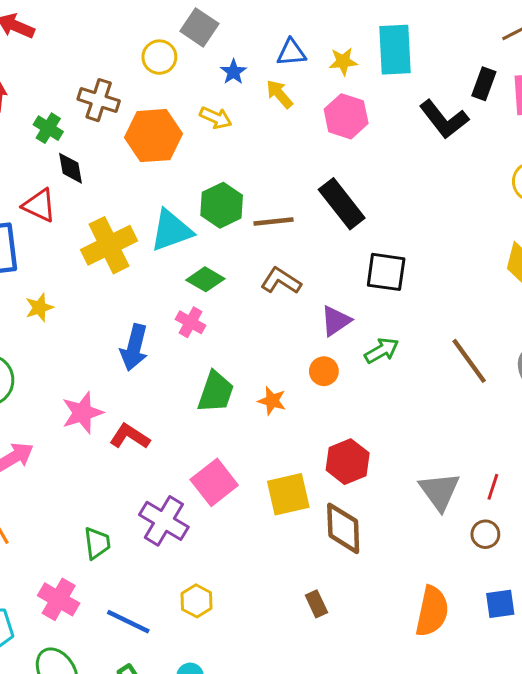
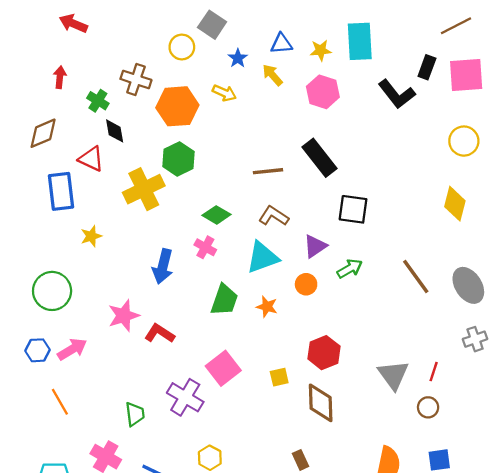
green hexagon: (222, 205) -> (178, 159), moved
cyan triangle: (171, 230) -> (262, 257), moved
yellow square: (288, 494) -> (279, 377), size x0.6

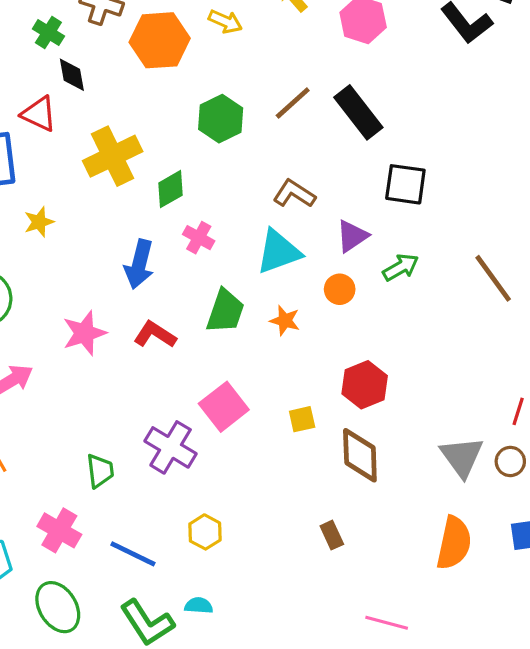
green hexagon: (178, 159) -> (221, 119), moved
brown line: (268, 171) -> (293, 103), moved, turned -36
green diamond: (217, 215) -> (171, 189), moved, turned -60
red L-shape: (159, 334) -> (155, 335), moved
gray triangle: (393, 375) -> (462, 457), moved

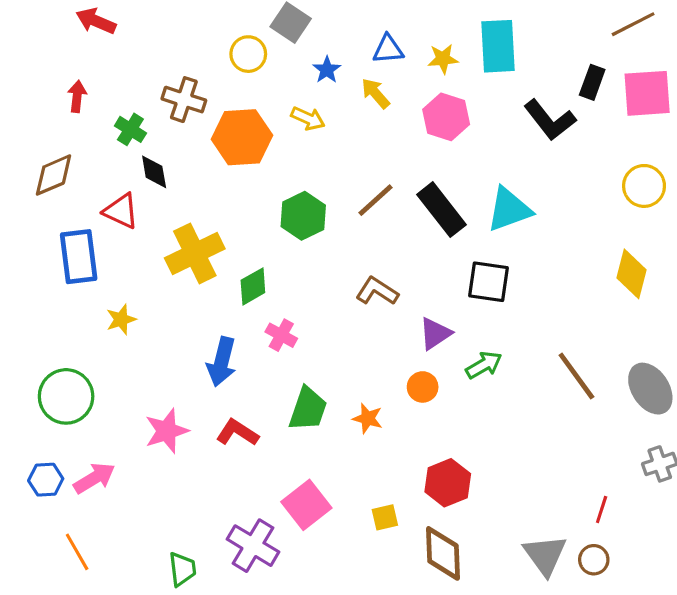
cyan triangle: (279, 252) -> (509, 210), moved

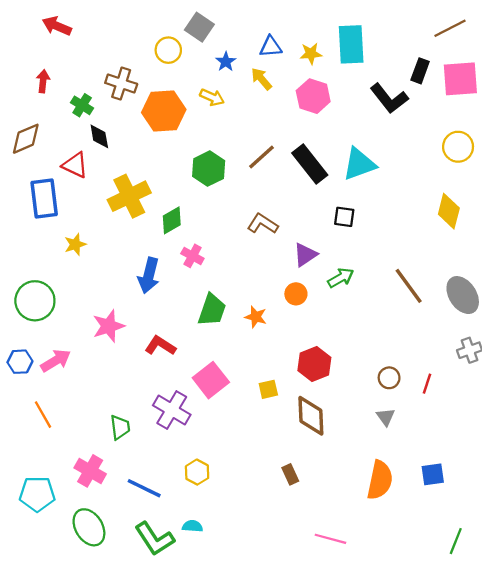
black square: (489, 282) -> (344, 217), size x0.7
red L-shape: (237, 433) -> (160, 346), moved
gray triangle: (545, 555) -> (386, 417), size x0.6
brown circle: (594, 560) -> (389, 378), moved

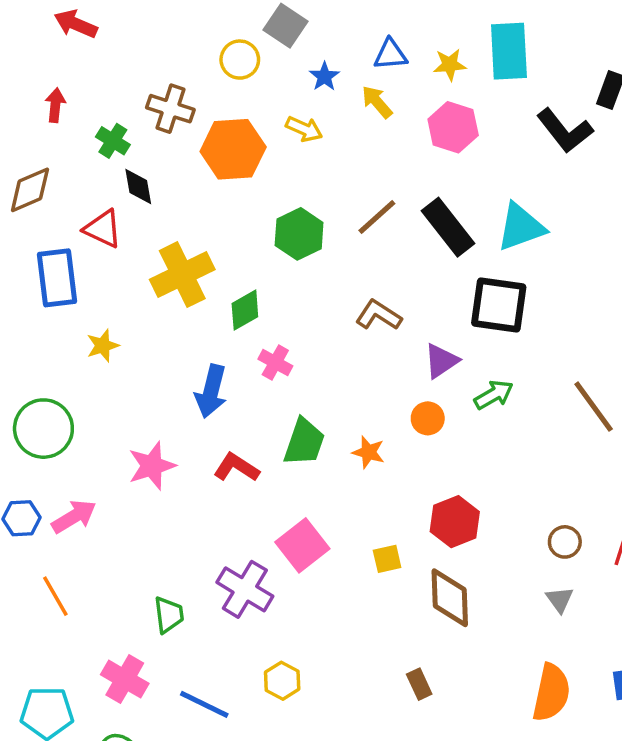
black square: (344, 217) -> (499, 305), size x1.8
red L-shape: (160, 346) -> (236, 467), moved

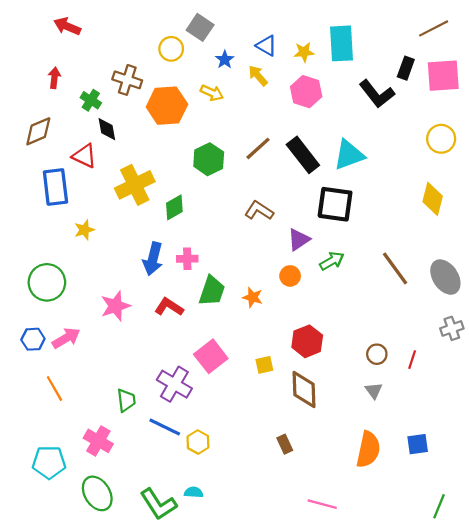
blue triangle: (390, 54) -> (267, 46), turned 35
pink cross: (275, 363) -> (187, 259), moved, turned -30
blue line: (204, 704) -> (165, 427), moved

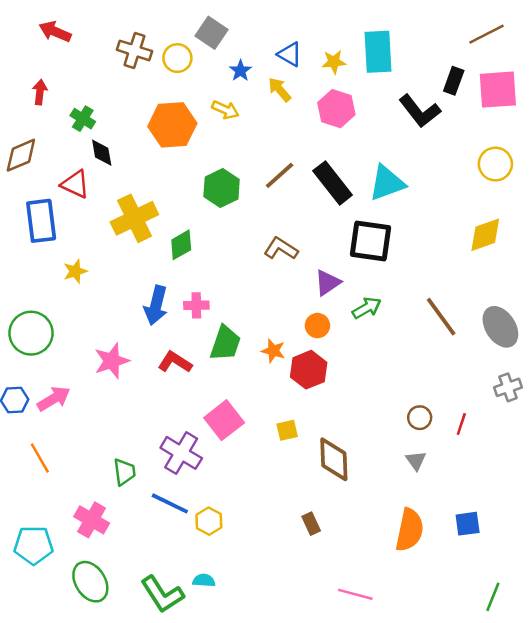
brown cross: (127, 80) -> (134, 50), moved
yellow diamond: (433, 199) -> (485, 235), turned 56
red hexagon: (307, 341) -> (309, 370), moved

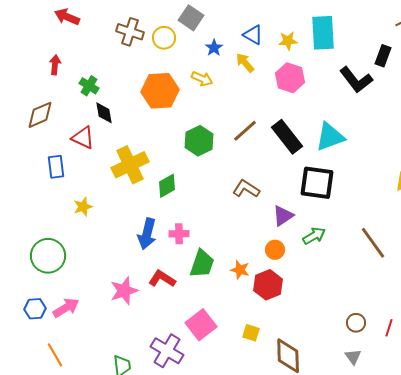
blue rectangle: (41, 221) -> (56, 167), size x0.7
pink star: (112, 361) -> (124, 291), moved
yellow square: (287, 430) -> (251, 333), turned 30

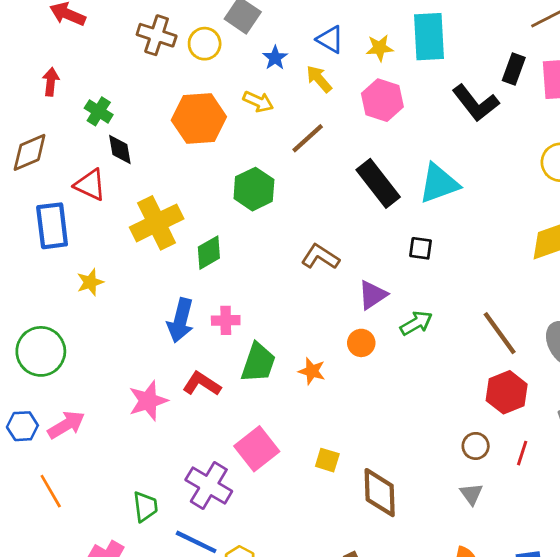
brown line: (245, 131) -> (308, 138), moved
blue rectangle: (56, 167) -> (52, 226), size x1.4
black square: (317, 183) -> (421, 248), size x0.5
red hexagon: (268, 285) -> (507, 392), moved

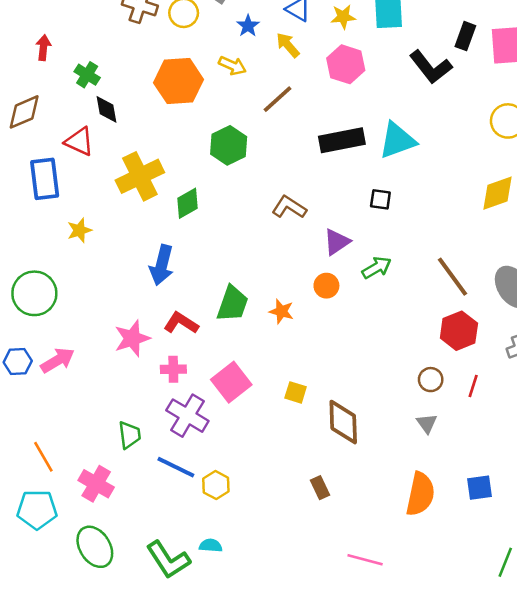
black rectangle: (378, 183) -> (342, 140), turned -63
pink cross: (226, 320) -> (173, 369), moved
orange line: (51, 491) -> (43, 457), moved

